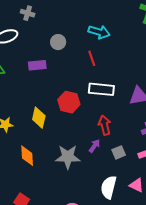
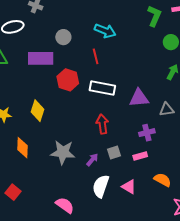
purple rectangle: (37, 65) -> (41, 58), size x1.4
red hexagon: (69, 102) -> (68, 80), moved
purple arrow: (94, 146) -> (92, 160), moved

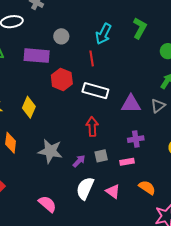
green L-shape: (154, 16) -> (140, 28), moved
cyan arrow: (105, 31) -> (103, 34), turned 90
gray triangle: (167, 109) -> (158, 106), moved, turned -35

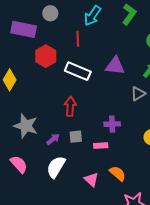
purple triangle: (131, 104) -> (115, 66), moved
pink triangle: (113, 191) -> (91, 180), moved
pink semicircle: (47, 204) -> (19, 164), moved

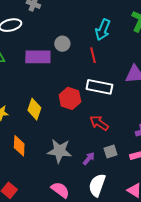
gray circle: (50, 13) -> (62, 44), moved
red hexagon: (46, 56) -> (70, 98), moved
red arrow: (70, 106) -> (99, 123), turned -48

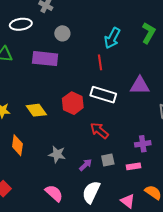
gray circle: (62, 44) -> (62, 33), moved
yellow diamond: (34, 109) -> (36, 110), turned -60
gray star: (59, 151) -> (57, 154), size x0.7

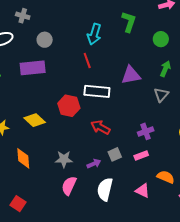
purple arrow: (86, 165) -> (94, 164), turned 32
pink semicircle: (54, 193) -> (69, 186), moved, turned -96

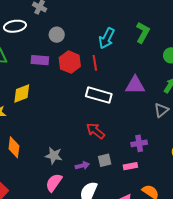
purple rectangle: (33, 68) -> (40, 60), size x0.7
red hexagon: (69, 106) -> (70, 62), moved
yellow diamond: (35, 120) -> (22, 93), moved, turned -75

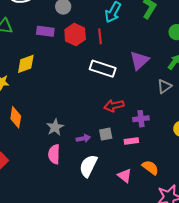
purple triangle: (135, 85) -> (139, 60), turned -45
red arrow: (96, 131) -> (114, 106), moved, turned -54
gray star: (54, 156) -> (55, 127), turned 30
pink semicircle: (54, 183) -> (54, 154), turned -36

